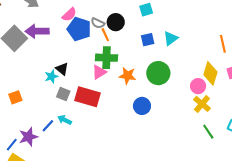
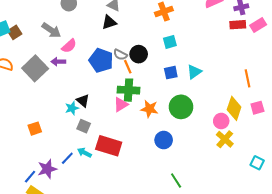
pink semicircle: (69, 15) -> (69, 46), moved
purple arrow: (37, 31) -> (58, 62), size x0.6
red rectangle: (87, 97) -> (109, 146), moved
green line: (208, 132) -> (176, 180), moved

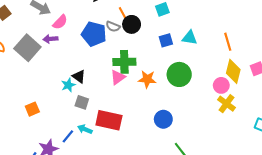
orange line: (128, 67) -> (123, 14), moved
cyan triangle: (194, 72) -> (190, 38), turned 49
orange line: (247, 78) -> (228, 42), moved
blue circle: (164, 140) -> (163, 119), moved

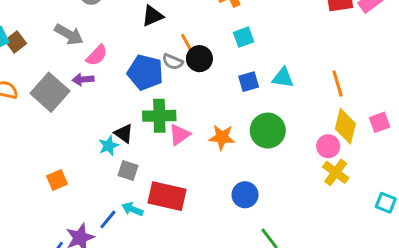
green cross: (124, 62) -> (159, 116), moved

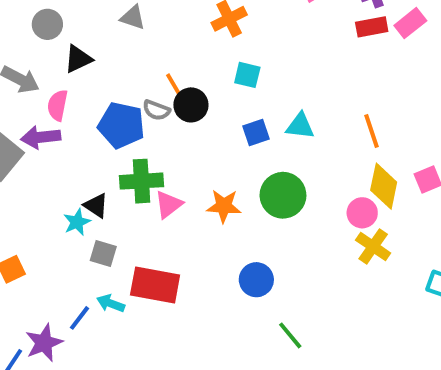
black triangle: (152, 16) -> (78, 59), moved
cyan square: (244, 37) -> (247, 75), turned 36
pink semicircle: (97, 55) -> (58, 105), turned 150
purple arrow: (83, 79) -> (41, 137), size x1.4

